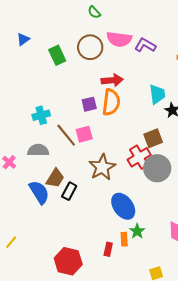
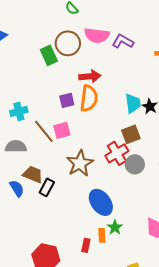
green rectangle: (57, 55) -> (49, 55), moved
cyan trapezoid: (157, 94) -> (133, 103), moved
gray circle: (157, 168) -> (135, 164), size x0.7
brown trapezoid: (55, 178) -> (33, 174), turned -100
blue semicircle: (39, 192) -> (17, 188), size x0.7

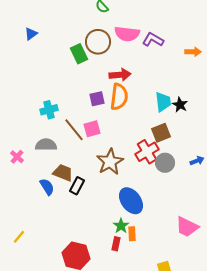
green star: (115, 227) -> (121, 226), moved

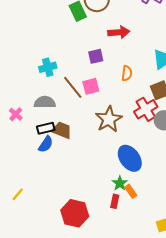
orange semicircle: (119, 97) -> (127, 73), moved, size x0.6
black rectangle: (77, 186) -> (46, 128), moved, turned 48
blue semicircle: (47, 187) -> (46, 144), turned 66
orange rectangle: (132, 234) -> (131, 191), turned -32

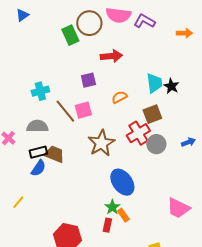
orange semicircle: (127, 73) -> (119, 97), turned -126
yellow line: (18, 194) -> (18, 202), moved

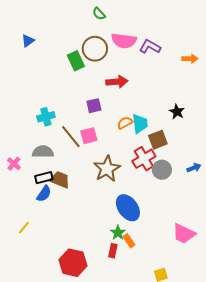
cyan trapezoid: (154, 83) -> (140, 124), moved

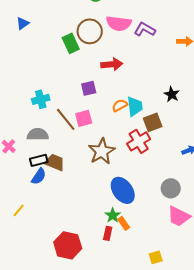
gray circle: (162, 170) -> (171, 188), moved

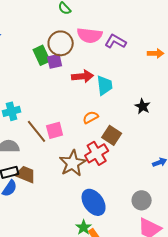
purple square: (89, 88) -> (55, 61), moved
cyan trapezoid: (135, 106) -> (105, 85), moved
brown square: (153, 122) -> (112, 135), moved, turned -36
red cross: (139, 141) -> (97, 153), moved

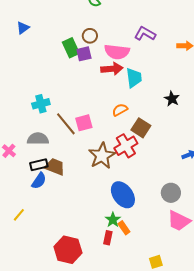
pink semicircle: (90, 35) -> (117, 52), moved
brown circle: (61, 43) -> (90, 36), size x0.6

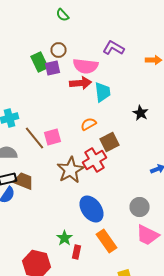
brown square: (141, 128) -> (110, 142), turned 30
green star: (113, 220) -> (64, 238), moved
orange rectangle: (124, 228) -> (106, 241), moved, size x1.6

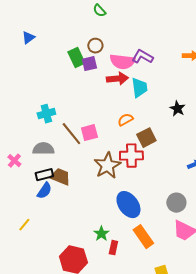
purple L-shape: (114, 48) -> (142, 57), moved
red cross: (94, 160) -> (131, 156), turned 30

